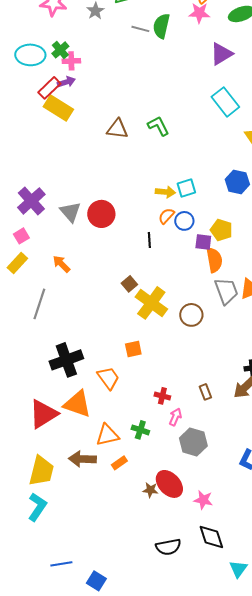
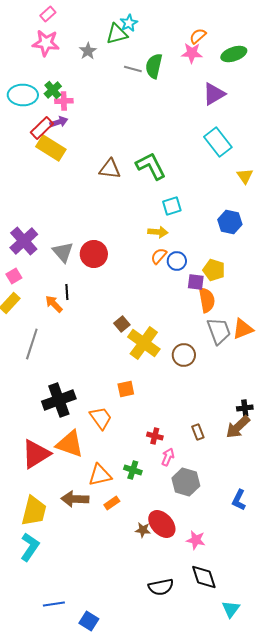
green L-shape: (158, 126) -> (151, 166), size x1.4
cyan square: (186, 188) -> (172, 206), moved
black line: (149, 240) -> (67, 292), moved

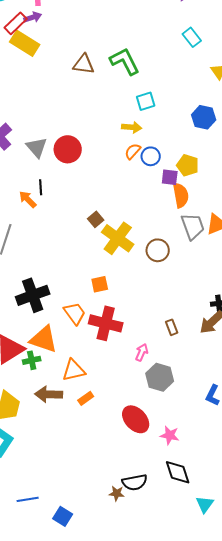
cyan rectangle: (218, 142) -> (192, 37), size x0.7
red cross: (155, 436) -> (106, 323), moved, size x2.0
green cross: (133, 470) -> (32, 360), moved, turned -30
brown star: (143, 530) -> (117, 493), moved

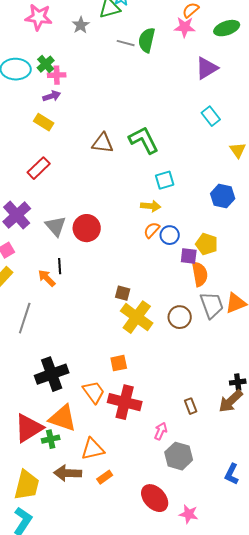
red rectangle: (16, 23) -> (39, 168), moved
yellow rectangle: (25, 43) -> (44, 122), size x0.7
brown square: (96, 219) -> (123, 293), moved, turned -35
brown circle: (158, 250) -> (180, 317), moved

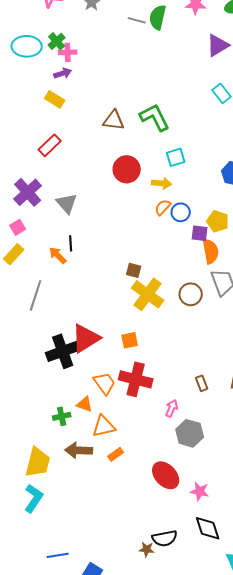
red circle: (87, 228) -> (127, 169), moved
orange trapezoid: (94, 392) -> (105, 383), moved
orange triangle: (63, 418) -> (85, 404), moved, size x0.6
red triangle: (29, 428) -> (86, 338), moved

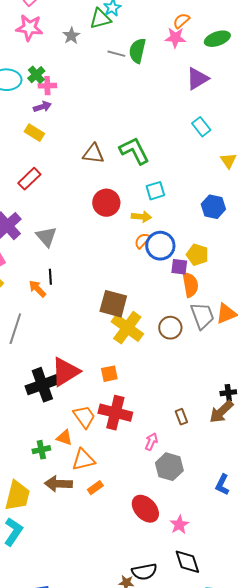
blue circle: (181, 212) -> (160, 246), size x1.5
brown square: (134, 270) -> (113, 304), size x1.8
pink star: (200, 491) -> (179, 525), turned 30

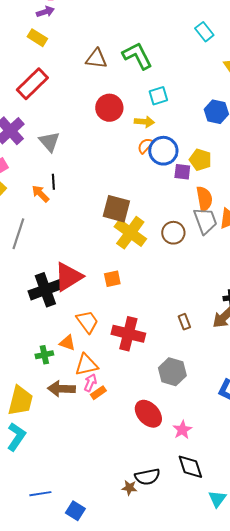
red rectangle: (29, 179) -> (32, 84), size x1.4
orange semicircle: (190, 285) -> (204, 199), moved
red cross: (115, 413) -> (128, 334), moved
pink arrow: (151, 442) -> (90, 383), moved

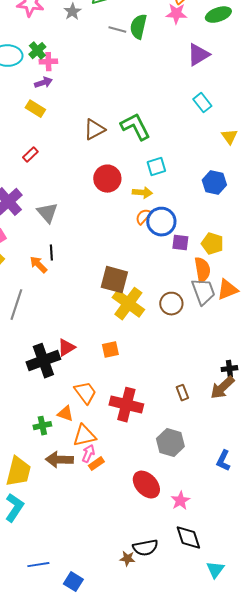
brown triangle: (96, 59) -> (94, 130), turned -35
red rectangle: (32, 84) -> (30, 155), size x0.5
yellow pentagon: (200, 160) -> (212, 244), moved
red triangle: (68, 277) -> (66, 348), size x0.6

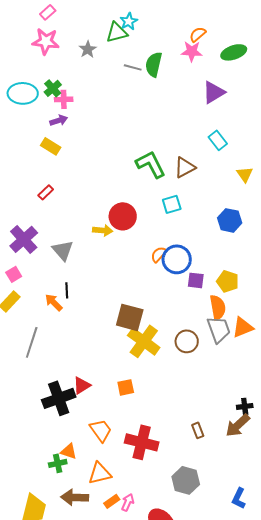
brown triangle: (94, 130) -> (185, 167), moved
yellow arrow: (142, 193) -> (103, 230), moved
orange triangle: (65, 414) -> (69, 451), moved
pink arrow: (88, 454) -> (128, 502), moved

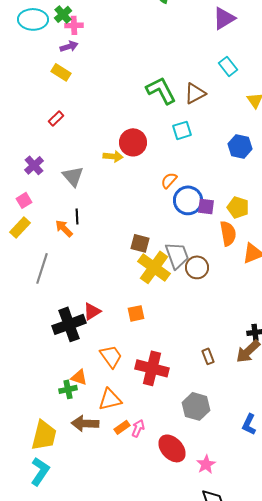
purple cross: (24, 239) -> (34, 165), size x0.7
blue circle: (177, 259) -> (188, 200), moved
brown square: (130, 317) -> (140, 243), size x0.7
gray trapezoid: (219, 329) -> (177, 255), moved

